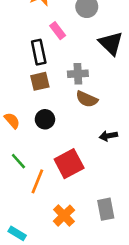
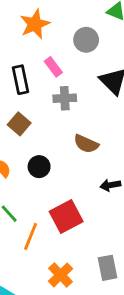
black rectangle: (39, 52) -> (21, 80), moved
gray cross: (78, 74) -> (65, 98), moved
brown square: (40, 81) -> (19, 124), moved, turned -36

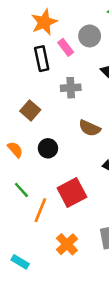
pink rectangle: (53, 67) -> (66, 47), moved
black rectangle: (21, 80) -> (42, 59), moved

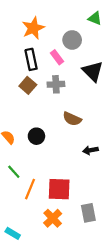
pink rectangle: (66, 47) -> (57, 57), moved
brown square: (30, 110) -> (28, 85), moved
red square: (72, 192) -> (59, 189), moved, turned 30

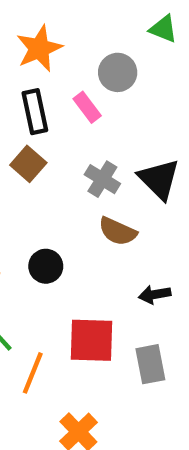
black triangle: (93, 71) -> (159, 179), moved
gray cross: (56, 84) -> (102, 179), moved, turned 35
red square: (59, 189) -> (91, 340), moved
gray rectangle: (88, 213) -> (150, 364), moved

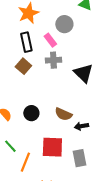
gray cross: (102, 179) -> (53, 60), moved, turned -35
brown semicircle: (118, 231) -> (63, 114), moved

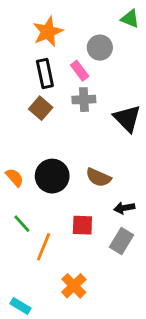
black circle: (31, 113) -> (52, 176), size x1.5
black arrow: (81, 126) -> (124, 208), moved
red square: (52, 147) -> (82, 225), size x0.7
gray rectangle: (79, 158) -> (121, 241), turned 42

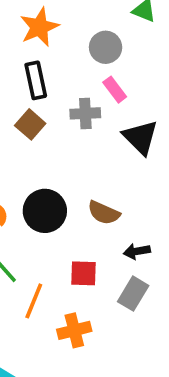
pink rectangle: (80, 71) -> (115, 90), moved
orange cross: (74, 286) -> (74, 330), moved, turned 30

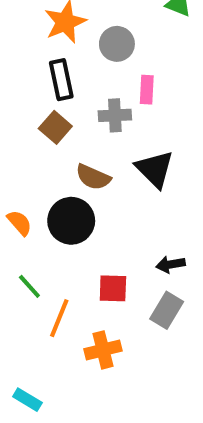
gray circle: (106, 47) -> (117, 44), moved
pink rectangle: (115, 90) -> (147, 90), turned 40
black triangle: (140, 137) -> (155, 169), moved
brown semicircle: (104, 213) -> (93, 177), moved

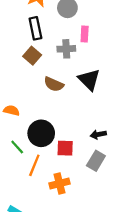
black circle: (71, 221) -> (41, 133), moved
orange semicircle: (20, 223) -> (11, 110), turned -35

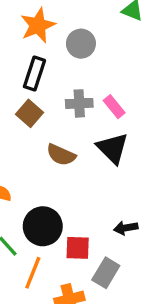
black rectangle: (35, 28) -> (34, 74), turned 30
pink rectangle: (85, 34) -> (114, 107), moved, turned -42
gray rectangle: (96, 161) -> (106, 273), moved

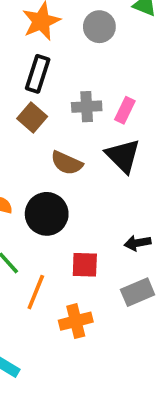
gray circle: (81, 44) -> (99, 27), moved
pink rectangle: (114, 107) -> (125, 110), turned 65
black circle: (43, 226) -> (47, 214), moved
gray rectangle: (106, 273) -> (138, 292), moved, turned 36

